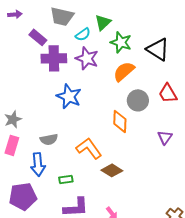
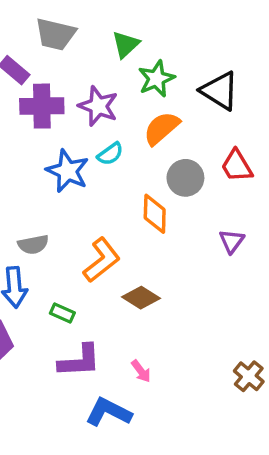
cyan semicircle: (83, 34) -> (110, 154), moved
green star: (121, 42) -> (156, 79), turned 30
orange L-shape: (89, 148) -> (102, 260), turned 88
green rectangle: (66, 179) -> (62, 313), turned 32

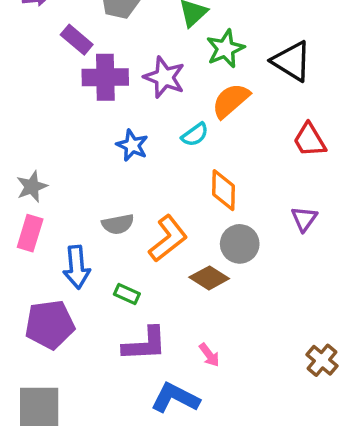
cyan semicircle: (110, 154) -> (195, 135), moved
blue star: (67, 171) -> (132, 145), size x0.7
gray circle: (185, 178) -> (240, 244), moved
gray semicircle: (33, 245) -> (118, 224), moved

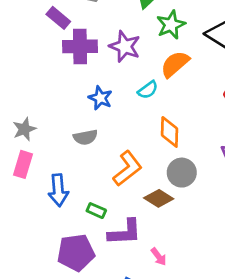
gray semicircle: (118, 224) -> (85, 137), moved
purple pentagon: (50, 324) -> (76, 253), moved
purple L-shape: (145, 344) -> (125, 232), moved

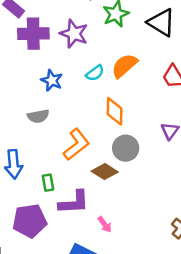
orange semicircle: (175, 64) -> (124, 66), moved
green rectangle: (96, 211) -> (48, 183), turned 56

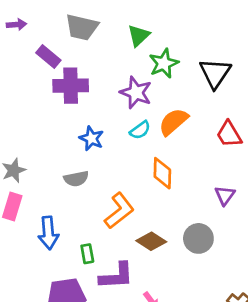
black triangle: (161, 23) -> (215, 73), turned 32
purple star: (74, 34) -> (136, 93), moved
gray circle: (126, 148) -> (198, 238), moved

